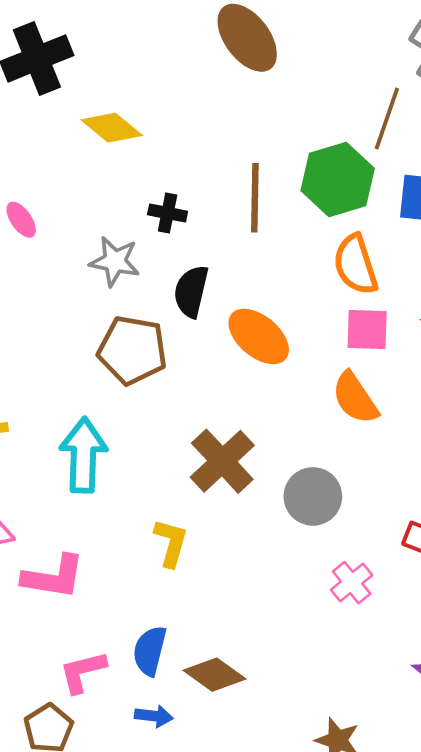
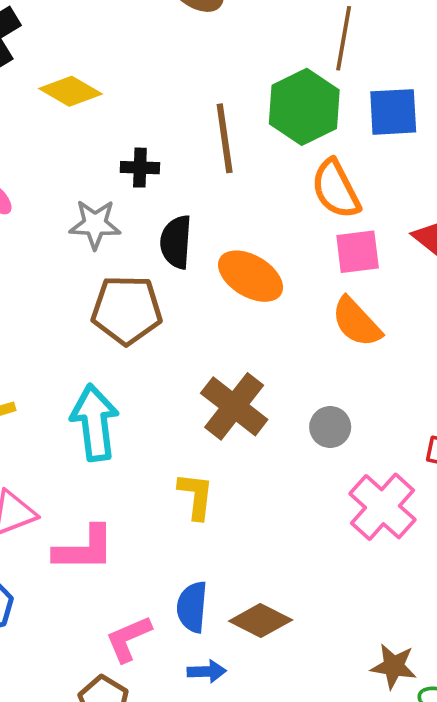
gray circle: (313, 496) -> (330, 427), size x0.7
pink cross: (352, 583) -> (383, 507), size x1.6

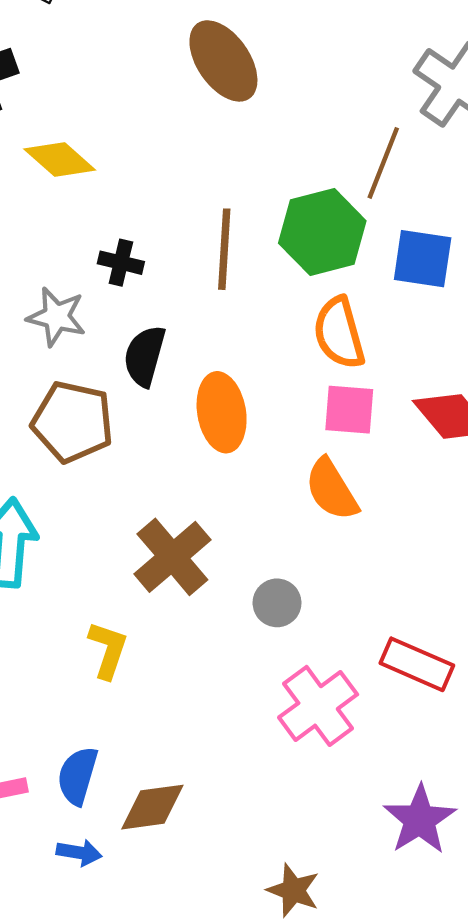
orange ellipse: (251, 276) -> (222, 412), turned 38
brown diamond: (261, 620) -> (152, 807), turned -46

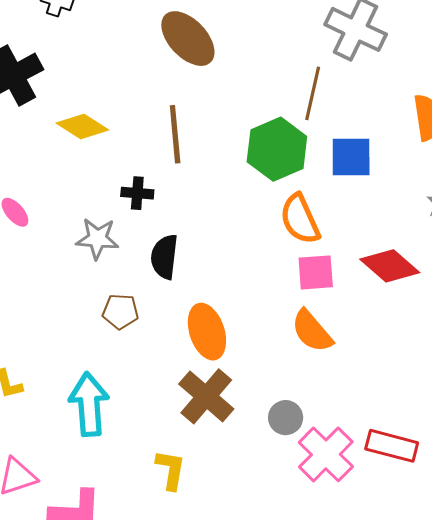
brown line: (224, 249) -> (175, 134), moved
orange ellipse: (222, 412) -> (207, 332), moved
brown pentagon: (73, 422) -> (120, 311), size x0.6
pink cross: (318, 706) -> (326, 454), moved

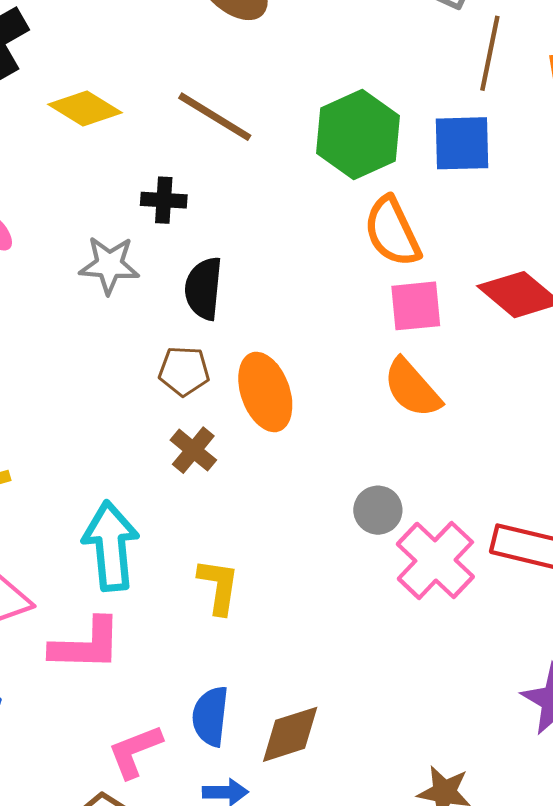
brown line: (313, 93) -> (490, 53), moved
brown line: (175, 134) -> (215, 117), turned -52
brown pentagon: (120, 311) -> (184, 371), moved
brown cross: (206, 396) -> (193, 450), moved, size x0.6
cyan arrow: (89, 404) -> (111, 546), moved

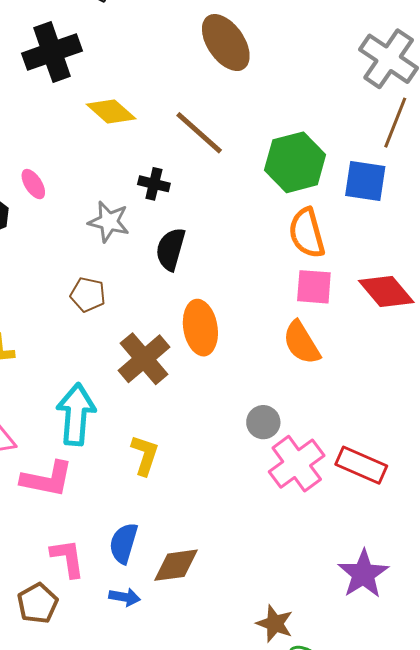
brown pentagon: (184, 371) -> (88, 295), moved
brown cross: (193, 450) -> (144, 359), size x1.6
pink L-shape: (135, 751) -> (68, 558), turned 93

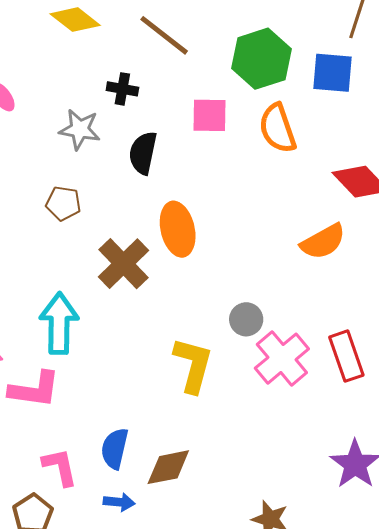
pink square: (314, 287) -> (209, 115), moved
orange semicircle: (302, 343) -> (323, 242), moved, turned -84
yellow L-shape: (145, 455) -> (193, 365), moved, size x1.4
red rectangle: (361, 465) -> (346, 356), turned 51

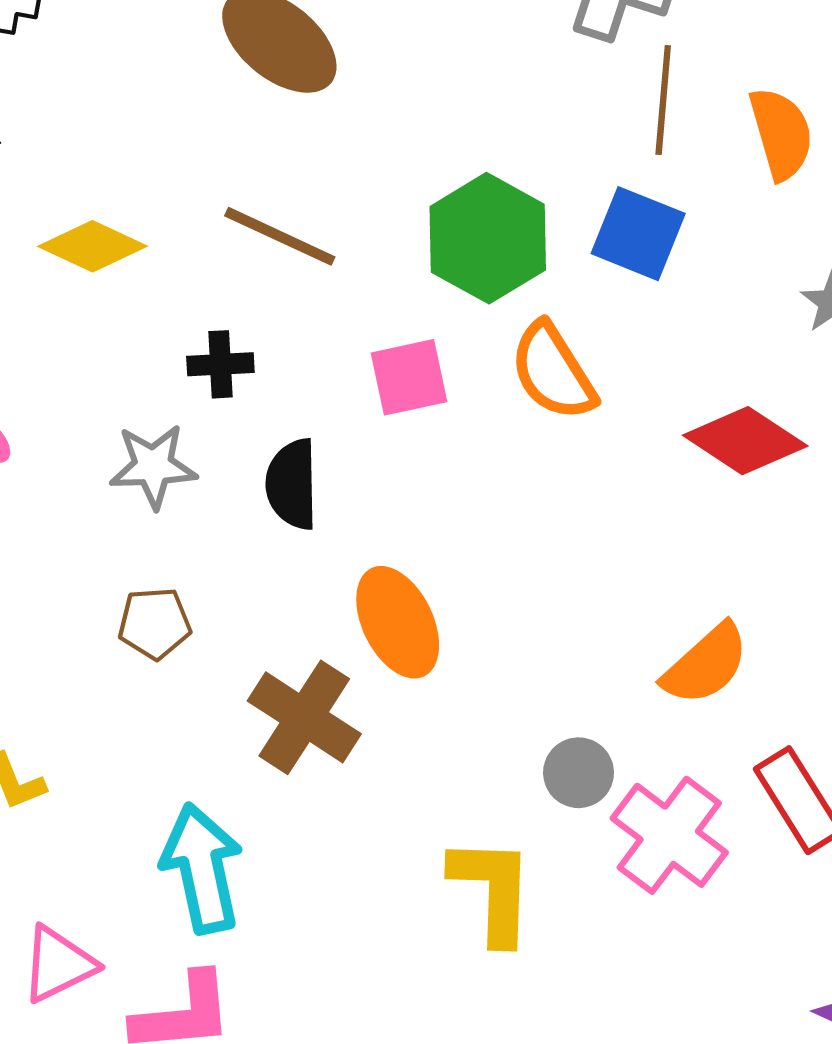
blue square: (333, 73) -> (638, 234), turned 30
orange semicircle: (323, 242) -> (706, 664), moved

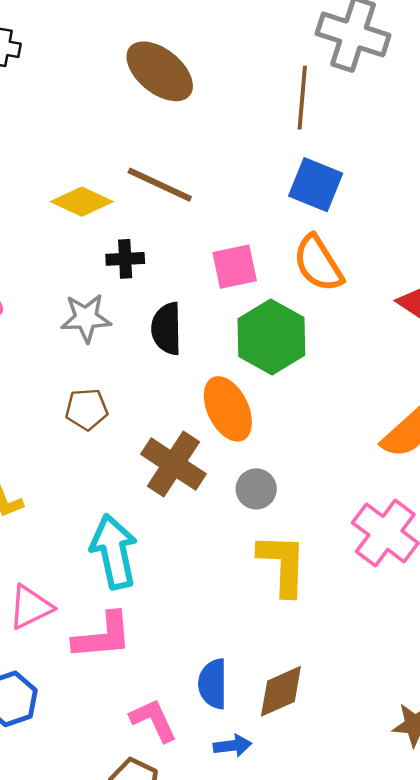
brown line: (663, 100) -> (302, 98), moved
blue square: (638, 234) -> (316, 185), moved
green hexagon: (488, 238) -> (271, 337), moved
yellow diamond: (92, 246) -> (82, 202), moved
gray circle: (579, 773) -> (256, 489), moved

